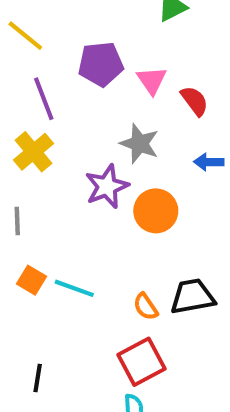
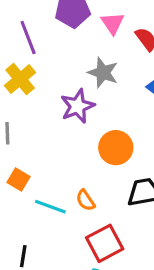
orange circle: (156, 211) -> (116, 148), moved
cyan line: (74, 288) -> (50, 207), moved
orange semicircle: (146, 307) -> (85, 200), moved

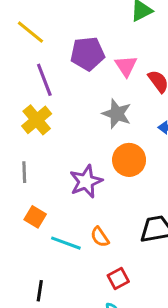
purple star: (77, 106) -> (86, 181), moved
orange circle: (116, 148) -> (129, 160), moved
red square: (105, 243) -> (118, 278), size x0.6

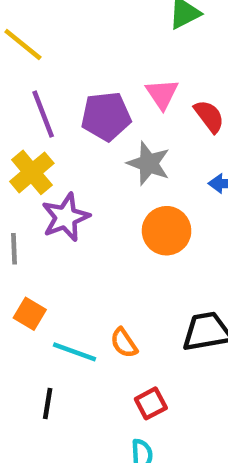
purple pentagon: (87, 54) -> (106, 116), moved
purple star: (86, 181) -> (66, 217), moved
black line: (40, 291) -> (48, 403), moved

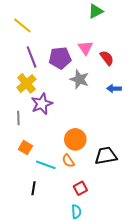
orange circle: (167, 231) -> (75, 139), moved

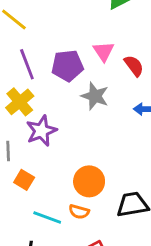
orange square: (25, 148) -> (24, 180), moved
orange semicircle: (68, 161) -> (79, 212), turned -40

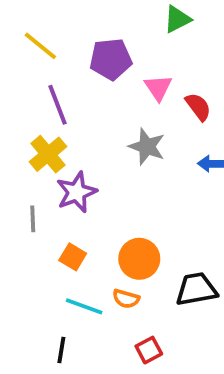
purple pentagon: (67, 66) -> (111, 59), moved
orange square: (24, 180) -> (73, 257), moved

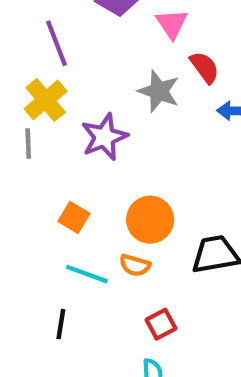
red semicircle: (198, 107) -> (204, 67), moved
purple star: (77, 192) -> (104, 137), moved
gray line: (33, 219) -> (28, 143), moved

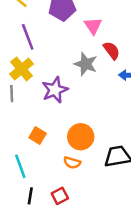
cyan line: (87, 274) -> (20, 166), moved, turned 50
red square: (161, 324) -> (60, 196), moved

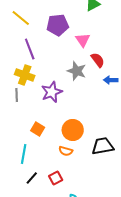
yellow cross: (22, 69) -> (25, 75), turned -30
cyan line: (20, 166) -> (24, 154), turned 30
black line: (30, 196) -> (32, 178), turned 32

